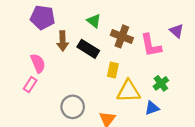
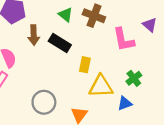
brown cross: (122, 36) -> (94, 16), moved

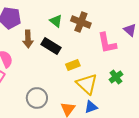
yellow rectangle: (85, 65) -> (73, 65), turned 56
yellow triangle: (101, 86) -> (87, 84), turned 45
blue triangle: (125, 103) -> (91, 107), moved

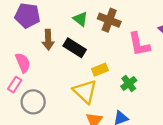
green cross: (116, 77) -> (129, 83), moved
yellow triangle: (87, 84) -> (85, 92), moved
gray circle: (37, 98) -> (33, 102), moved

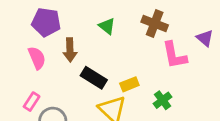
brown cross: (109, 20) -> (155, 23), moved
black rectangle: (75, 48) -> (94, 78), moved
pink semicircle: (23, 63) -> (37, 58), moved

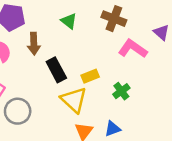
pink L-shape: (174, 55) -> (133, 49), turned 136
black rectangle: (94, 78) -> (56, 70), turned 30

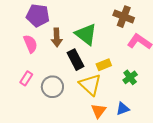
green triangle: (69, 21) -> (86, 34), moved, size x1.6
gray circle: (18, 111) -> (52, 87), moved

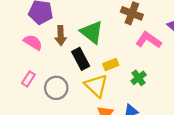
pink semicircle: (30, 44) -> (33, 42), turned -36

